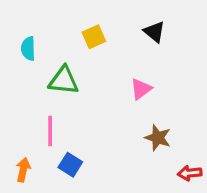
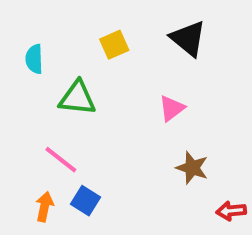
black triangle: (154, 32) -> (188, 39), size x1.4
pink line: (50, 131) -> (61, 160), turned -52
orange arrow: (23, 170) -> (44, 207), moved

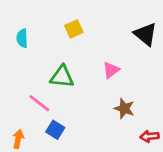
black triangle: (188, 39) -> (145, 34), moved
green triangle: (77, 98) -> (62, 77), moved
orange arrow: (44, 207) -> (18, 139), moved

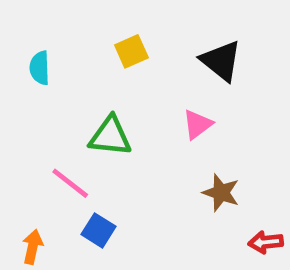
black triangle: (145, 34) -> (221, 61), moved

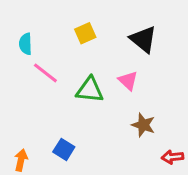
pink triangle: (197, 124) -> (128, 81), turned -40
green triangle: (110, 136) -> (90, 90), moved
pink line: (70, 183) -> (45, 73), moved

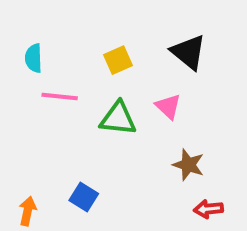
yellow square: (85, 33) -> (118, 60), moved
pink line: (45, 73) -> (60, 96), turned -32
red arrow: (172, 157) -> (208, 209), moved

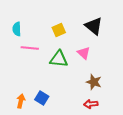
red arrow: (208, 209) -> (91, 104), moved
orange arrow: (27, 211) -> (21, 101), moved

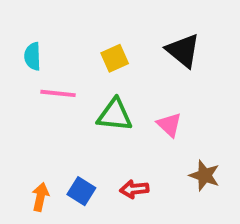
pink triangle: (84, 53) -> (169, 125), moved
brown star: (94, 82) -> (204, 175), moved
red arrow: (91, 104) -> (134, 189), moved

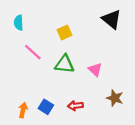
black triangle: (183, 50) -> (112, 19), moved
cyan semicircle: (33, 56) -> (19, 23), moved
pink line: (58, 93) -> (33, 52), turned 36

